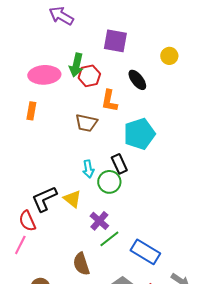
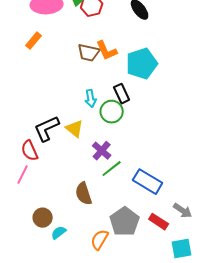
orange L-shape: (109, 101) -> (107, 51), moved, turned -35
orange rectangle: (31, 111) -> (34, 41), turned 30

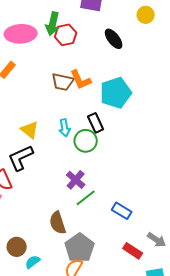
yellow triangle: (75, 129) -> (30, 130), moved
blue rectangle: (148, 182) -> (122, 211), size x0.7
gray pentagon: (125, 222) -> (80, 248), moved

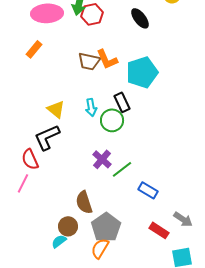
green line: (86, 198) -> (122, 169), moved
brown circle: (17, 247) -> (68, 226), moved

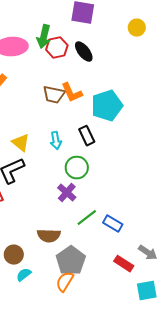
black ellipse: (140, 18) -> (84, 52), moved
green circle: (112, 120) -> (77, 168), moved
green line: (122, 169) -> (87, 218), moved
brown semicircle: (84, 202) -> (49, 236), turned -70
brown circle: (68, 226) -> (14, 255), moved

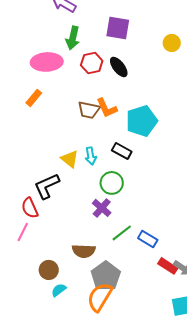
green arrow: (44, 37) -> (73, 38), moved
black rectangle: (87, 136) -> (122, 151), turned -36
yellow triangle: (21, 143) -> (70, 159), moved
red rectangle: (124, 264) -> (168, 266), moved
orange semicircle: (65, 282) -> (100, 297), size x1.4

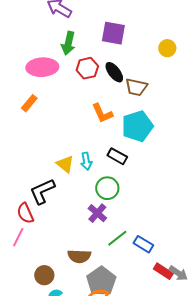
brown trapezoid: (89, 110) -> (136, 87), moved

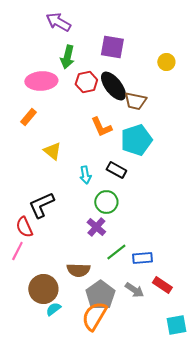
black ellipse: (114, 72) -> (113, 86), size x1.4
yellow triangle: (65, 164) -> (52, 151), moved
blue rectangle: (143, 244) -> (142, 258), turned -36
gray arrow: (178, 273) -> (134, 290), moved
brown circle: (44, 275) -> (43, 289), size x1.5

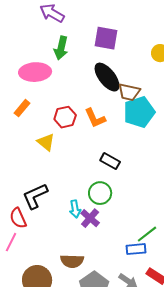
red hexagon: (86, 82) -> (65, 117), moved
cyan pentagon: (136, 140) -> (139, 112), moved
cyan arrow: (85, 175) -> (75, 209), moved
green line: (116, 252) -> (147, 234), moved

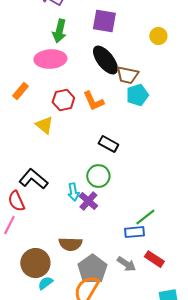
pink ellipse: (35, 72) -> (50, 59), moved
cyan pentagon: (139, 112) -> (137, 95), size x0.7
black L-shape: (35, 196) -> (33, 179), turned 64

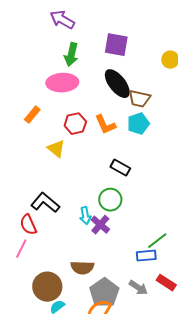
cyan pentagon: (137, 95) -> (138, 124), moved

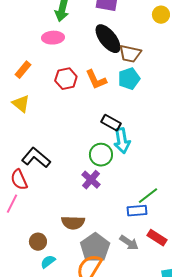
pink ellipse: (62, 83) -> (53, 38), size x0.7
yellow triangle: (56, 149) -> (21, 104), moved
cyan arrow: (85, 216) -> (122, 141), moved, size x1.4
brown circle: (47, 287) -> (38, 242), size x0.6

